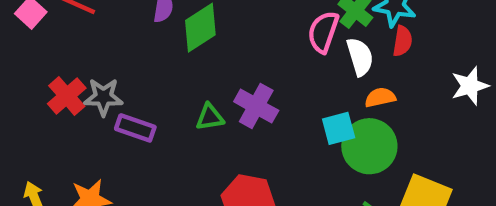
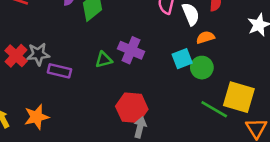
green circle: (369, 146) -> (202, 68), size x0.7

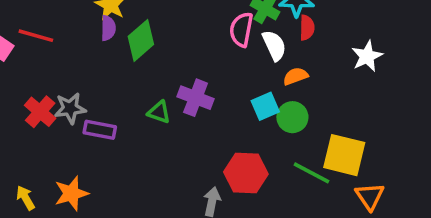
green triangle: (104, 60) -> (159, 112), turned 36
red hexagon: (132, 108) -> (246, 173), moved

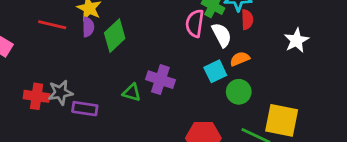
red line: (36, 36) -> (52, 25), moved
cyan square: (265, 106) -> (215, 71), moved
red cross: (40, 112) -> (37, 96), turned -30

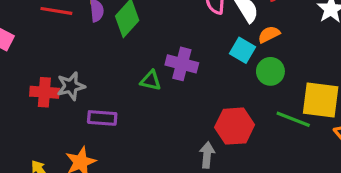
cyan square: (215, 71) -> (243, 50), turned -30
purple rectangle: (85, 109) -> (102, 118), moved

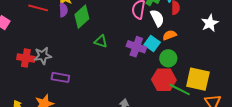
purple cross: (182, 64) -> (136, 47), moved
green triangle: (151, 81) -> (101, 41), moved
red hexagon: (235, 126) -> (164, 80), moved

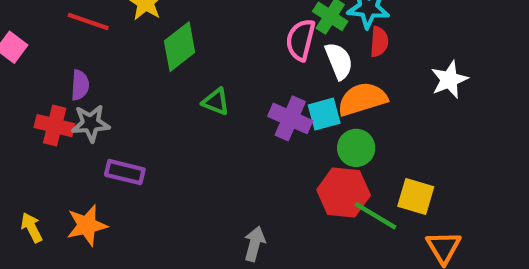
purple semicircle: (63, 10) -> (80, 85), moved
orange semicircle: (170, 35) -> (362, 99), size x1.6
cyan square: (152, 43) -> (324, 114), turned 35
yellow square: (198, 79) -> (416, 197), size x0.7

